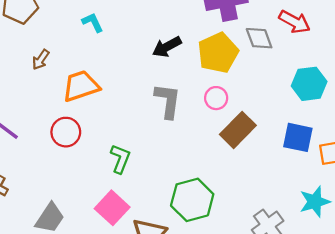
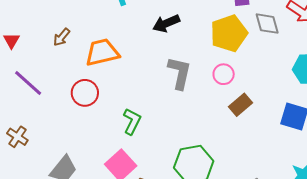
black arrow: (167, 47) -> (166, 23), moved
brown arrow: (41, 60) -> (62, 37), moved
brown rectangle: (238, 130) -> (241, 105), size x0.7

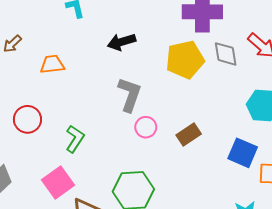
orange trapezoid: (102, 52) -> (52, 64), size x0.7
pink circle: (224, 74) -> (146, 127), moved
red circle: (85, 93) -> (27, 119), moved

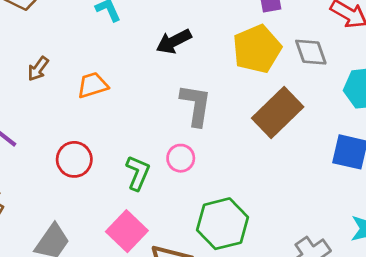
gray diamond: (226, 54) -> (311, 52), moved
pink circle: (146, 127) -> (181, 158), moved
brown rectangle: (189, 135) -> (278, 113), moved, size x1.6

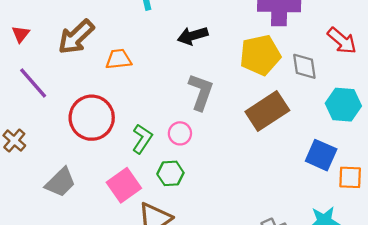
brown arrow: (38, 69) -> (76, 37), size x1.8
red circle: (74, 159) -> (92, 118), size x1.5
green hexagon: (223, 224) -> (170, 173), moved, size x0.6

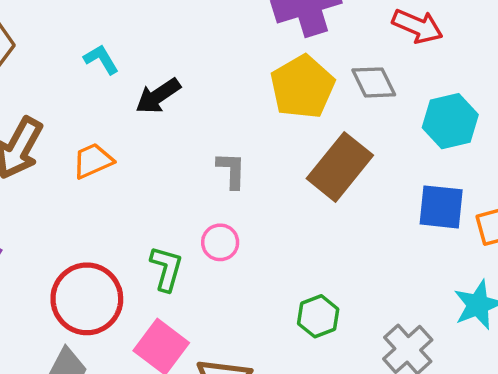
black arrow: (193, 36) -> (158, 96), moved
gray L-shape: (201, 92) -> (231, 170), size x0.7
red circle: (92, 118) -> (87, 299), moved
green hexagon: (170, 173) -> (318, 316), moved

